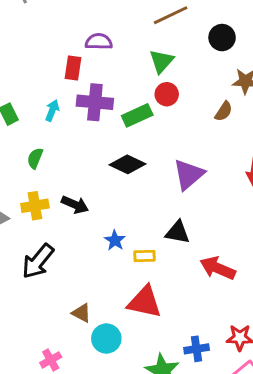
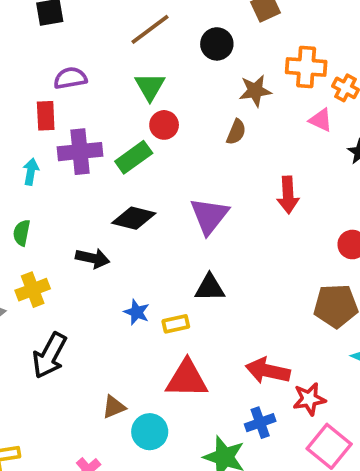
black arrow: (75, 205) -> (93, 258), moved
red arrow: (218, 268) -> (268, 371), moved
brown triangle: (81, 313) -> (114, 407), turned -40

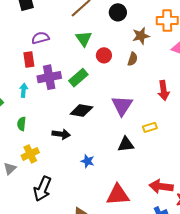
red circle: (164, 125) -> (104, 55), moved
yellow rectangle: (176, 324) -> (150, 127), moved

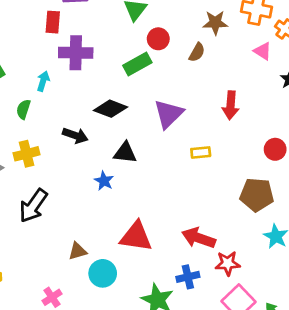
green rectangle: (78, 78) -> (137, 64), moved
cyan arrow: (24, 90) -> (43, 81), moved
black triangle: (126, 144) -> (125, 153), moved

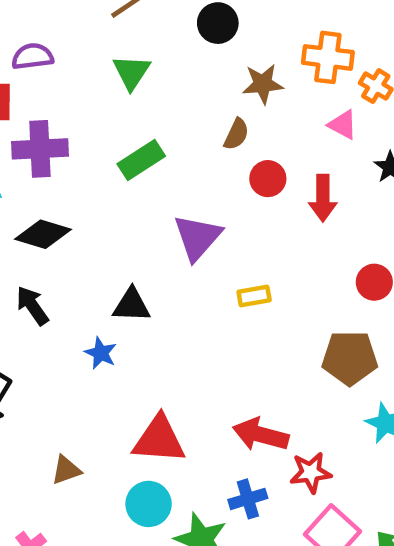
red circle: (158, 39) -> (268, 179), moved
red arrow: (231, 105) -> (323, 198), moved
black diamond: (111, 109) -> (43, 234), moved
black arrow: (75, 135) -> (32, 306), moved, turned -140
cyan circle: (103, 273) -> (149, 504), moved

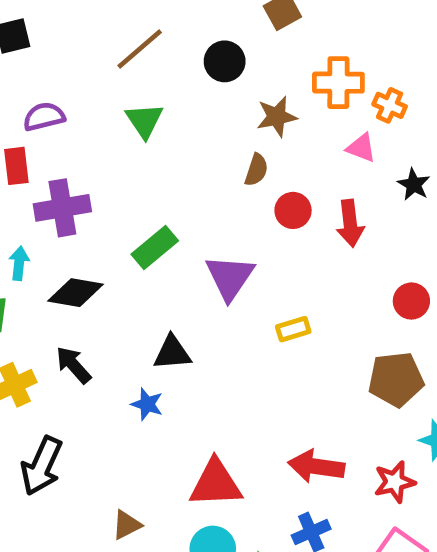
green rectangle: (141, 160) -> (155, 248), moved
red star: (311, 472) -> (395, 482), moved

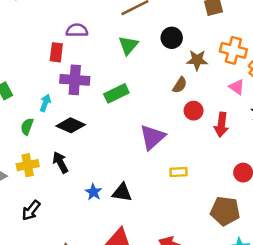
black circle: (225, 61) -> (172, 38), moved
green rectangle: (155, 248) -> (116, 93), moved
black triangle: (172, 353) -> (122, 192), moved
black arrow: (42, 466) -> (31, 210), size x0.7

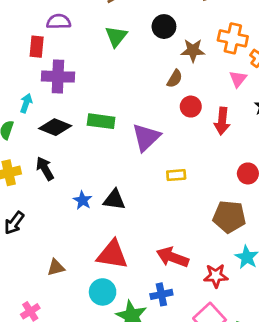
pink triangle: (237, 87) -> (238, 79), turned 35
green rectangle: (116, 93) -> (101, 121), moved, turned 35

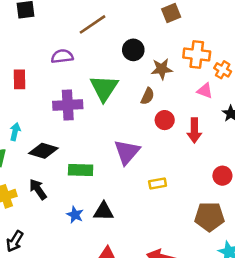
purple semicircle: (59, 22) -> (62, 56), moved
green triangle: (116, 36) -> (104, 88), moved, size x1.4
purple cross: (58, 77) -> (68, 105), moved
pink triangle: (238, 79) -> (205, 91), turned -42
green rectangle: (101, 121) -> (81, 170), moved

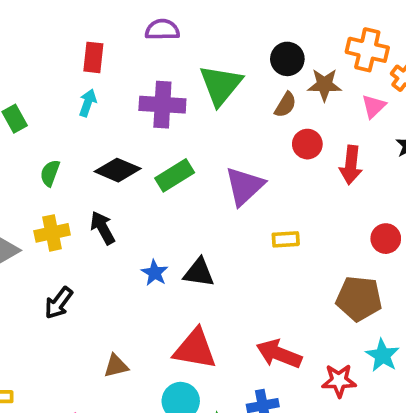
black circle: (133, 50) -> (287, 59), moved
brown star: (162, 69) -> (324, 85), moved
pink triangle: (205, 91) -> (374, 106), turned 49
cyan arrow: (15, 132) -> (88, 103), moved
green rectangle: (81, 170) -> (175, 175), moved, turned -40

